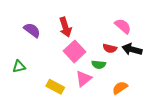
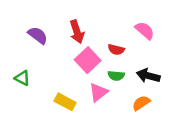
red semicircle: (110, 48) -> (116, 50), moved
black arrow: (132, 49) -> (148, 76), moved
green triangle: (19, 67) -> (22, 78), turned 40

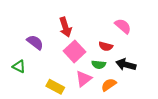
purple semicircle: (38, 35) -> (35, 42), moved
red semicircle: (116, 50) -> (106, 46), moved
orange semicircle: (141, 103) -> (109, 85), moved

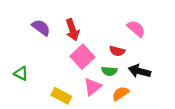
purple semicircle: (35, 42) -> (41, 28), moved

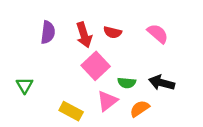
purple semicircle: (41, 28) -> (48, 32), turned 60
red semicircle: (117, 51) -> (112, 32), moved
green triangle: (21, 73) -> (25, 85), turned 32

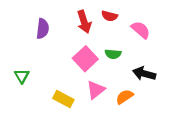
red semicircle: (112, 32) -> (110, 16), moved
red arrow: (84, 35) -> (84, 22), moved
green semicircle: (127, 83) -> (113, 54), moved

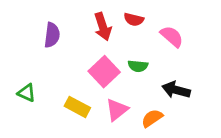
green triangle: (22, 76) -> (27, 93), turned -35
yellow rectangle: (63, 99) -> (77, 107), moved

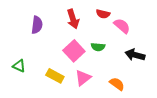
red semicircle: (134, 20) -> (103, 14), moved
black arrow: (176, 90) -> (135, 55), moved
orange semicircle: (152, 118) -> (117, 84), moved, turned 70

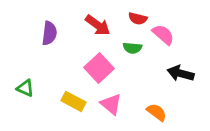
red arrow: (73, 19) -> (98, 25), turned -36
green semicircle: (98, 47) -> (132, 48), moved
pink triangle: (83, 78) -> (111, 104), turned -42

